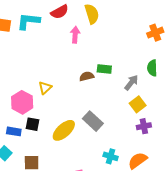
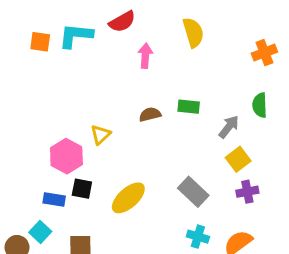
yellow semicircle: (92, 14) -> (193, 32), moved
brown semicircle: (87, 76) -> (150, 114), moved
gray rectangle: (93, 121) -> (193, 192), moved

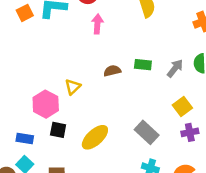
orange square: (40, 42) -> (25, 13), turned -35
pink arrow: (145, 56) -> (97, 24), moved
gray arrow: (229, 127) -> (175, 68), moved
blue rectangle: (54, 199) -> (25, 138), moved

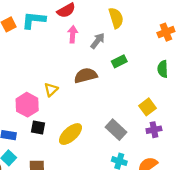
green rectangle: (143, 65) -> (119, 61), moved, turned -32
gray arrow: (175, 68) -> (98, 41), moved
brown semicircle: (112, 71) -> (86, 75), size x1.5

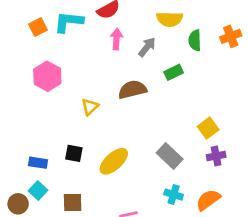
yellow semicircle: (116, 18) -> (170, 19), turned 108
green semicircle: (163, 69) -> (195, 40), moved
pink hexagon: (27, 105) -> (47, 76), moved

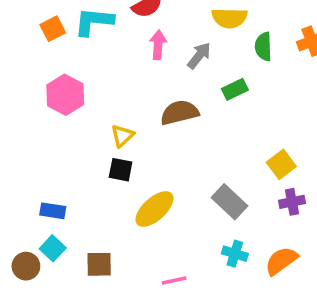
black square: (74, 153) -> (121, 170), moved

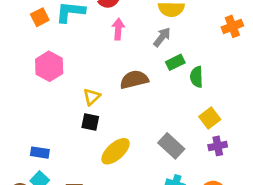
green semicircle: (263, 47) -> (196, 77), moved
gray arrow: (199, 55) -> (162, 37), moved

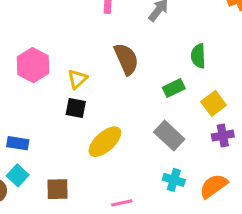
green rectangle: (175, 62) -> (174, 88), moved
pink hexagon: (49, 66) -> (33, 65), moved
brown semicircle: (134, 80) -> (126, 59), turned 80

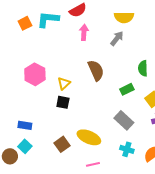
yellow ellipse: (105, 142) -> (89, 137), moved, turned 65
brown square: (57, 189) -> (62, 144), moved, turned -35

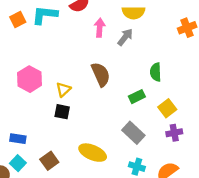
pink arrow: (84, 32) -> (100, 28), moved
brown square: (62, 144) -> (49, 161), moved

